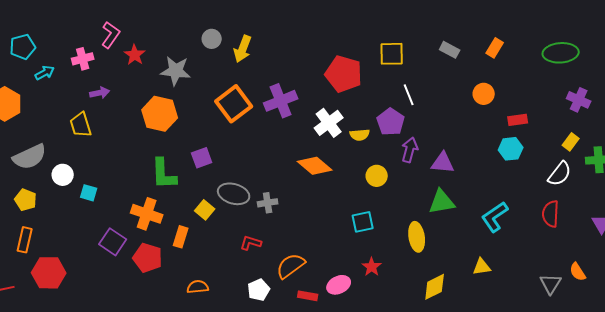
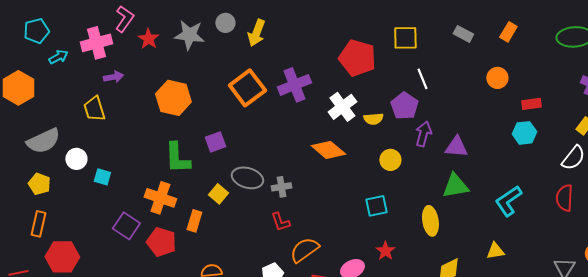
pink cross: (83, 59) -> (96, 43), size x1.4
gray star: (176, 71) -> (189, 35), moved
red L-shape: (251, 243) -> (280, 222), moved, turned -125

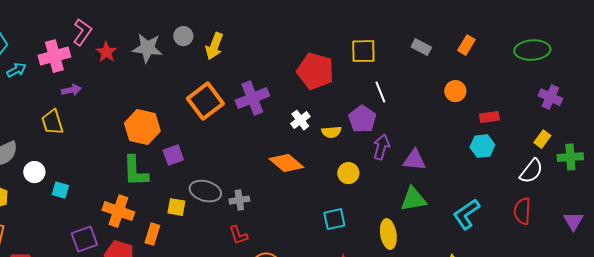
orange hexagon: (173, 98) -> (142, 127), moved
white cross: (342, 107) -> (300, 120), size x0.7
yellow square: (218, 194) -> (176, 207), turned -30
purple square: (126, 226) -> (84, 239), turned 36

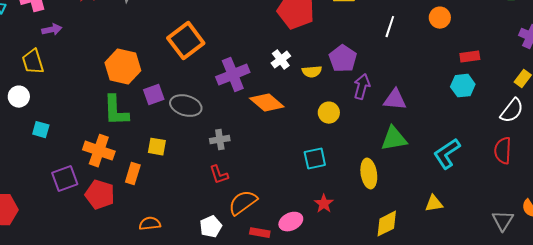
orange circle: (455, 91) -> (440, 18), moved
white line: (380, 92) -> (390, 27), moved, turned 40
purple cross: (252, 98) -> (233, 75), moved
white circle: (34, 172) -> (19, 97), moved
gray ellipse: (205, 191) -> (186, 106), moved

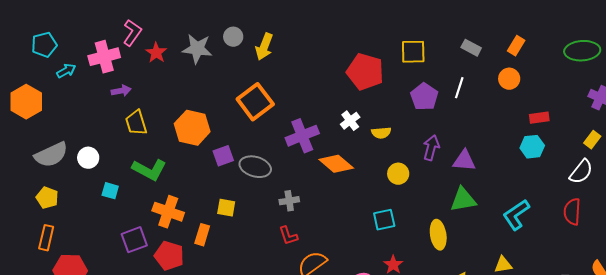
purple pentagon: (343, 59) -> (424, 97), moved
yellow trapezoid: (33, 62) -> (136, 123), moved
green L-shape: (116, 111) -> (149, 170), moved, turned -60

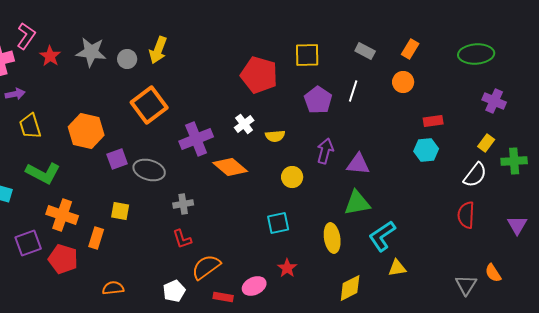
gray circle: (233, 37) -> (127, 59), moved
cyan L-shape: (516, 215) -> (382, 236), moved

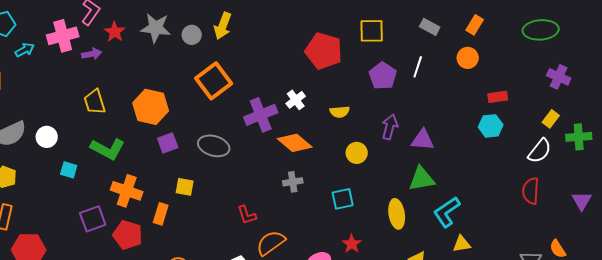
purple arrow: (15, 94) -> (92, 54), moved
white cross: (244, 124) -> (296, 100), moved
purple square: (117, 159) -> (168, 143), moved
gray cross: (183, 204) -> (293, 182), moved

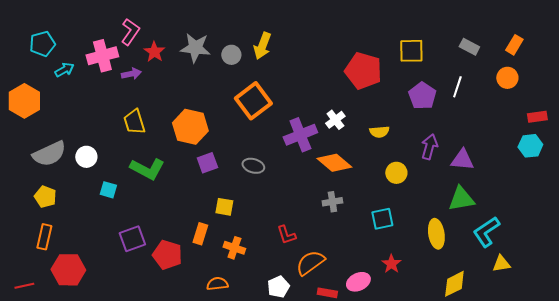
gray ellipse: (214, 146) -> (253, 166), size x0.7
orange cross: (127, 191) -> (234, 248), moved, size x0.7

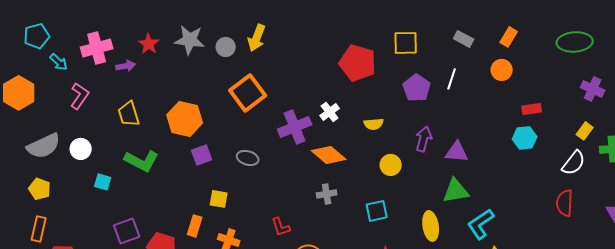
pink L-shape: (130, 32) -> (80, 96), moved
cyan arrow: (64, 70) -> (59, 62), turned 72

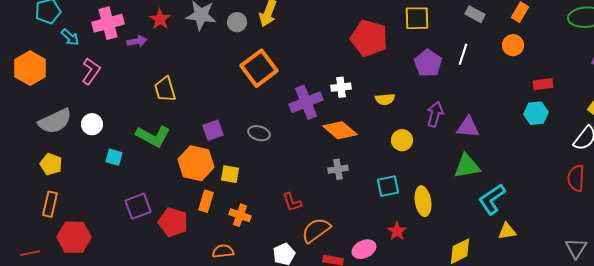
white cross: (330, 112) -> (341, 87), turned 30
yellow trapezoid: (129, 114) -> (165, 89), moved
orange hexagon: (185, 119) -> (196, 163), moved
yellow ellipse: (431, 226) -> (423, 201), moved

